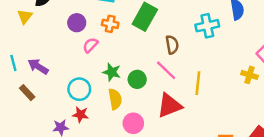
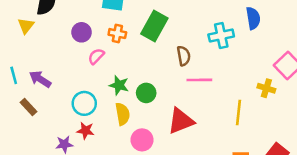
pink line: (166, 70) -> (199, 80), moved, turned -45
yellow line: (198, 83) -> (238, 112), moved

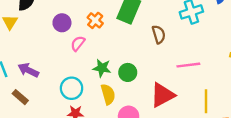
orange cross: (117, 34) -> (95, 20), turned 35
pink line: (199, 80) -> (188, 65), moved
yellow line: (238, 112) -> (206, 101), moved

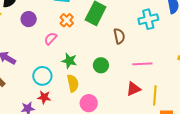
purple circle: (62, 23) -> (29, 19), moved
green circle: (128, 72) -> (101, 65), moved
red triangle: (162, 95) -> (134, 89), moved, size x0.7

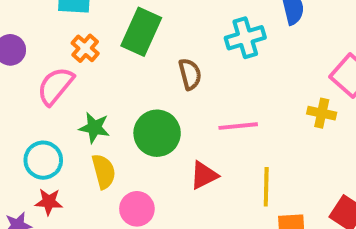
pink semicircle: (51, 39) -> (55, 86), size x1.5
green circle: (101, 65) -> (157, 133), size x1.5
red triangle: (134, 89) -> (204, 175), moved

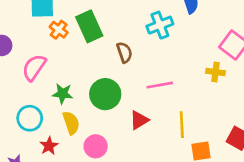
green rectangle: (141, 32) -> (89, 26), turned -44
orange cross: (85, 48) -> (59, 30), moved
red star: (49, 202) -> (49, 146), moved, turned -30

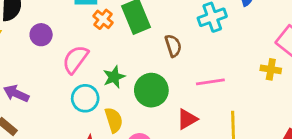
green star: (63, 94) -> (114, 77), moved, turned -30
cyan circle: (30, 118) -> (85, 98), moved

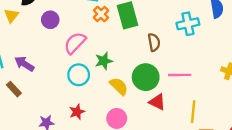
green circle: (151, 90) -> (146, 77), moved
red triangle: (187, 119) -> (157, 102), turned 48
yellow semicircle: (114, 120) -> (119, 86), moved, turned -36

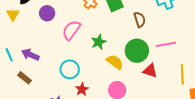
cyan circle: (79, 75) -> (70, 69), moved

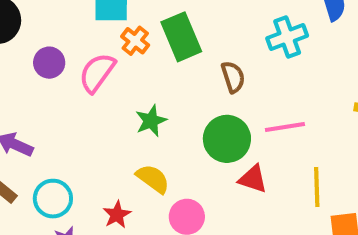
pink semicircle: (71, 30) -> (97, 73), moved
yellow semicircle: (115, 62) -> (153, 179), moved
cyan circle: (70, 69) -> (53, 199), moved

